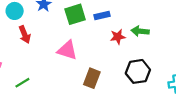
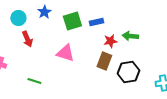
brown rectangle: (92, 78) -> (104, 61), moved
green line: (22, 83) -> (34, 81), moved, turned 48

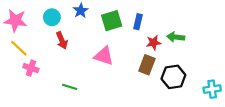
blue rectangle: (96, 22) -> (138, 22), turned -64

